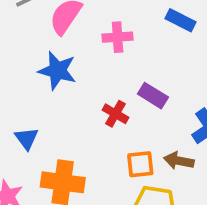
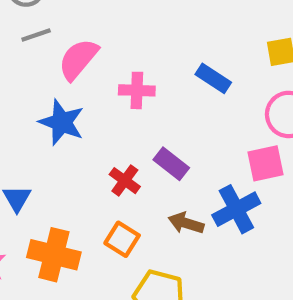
brown arrow: (179, 161) -> (186, 223), moved
orange square: (140, 164) -> (122, 239), moved, turned 32

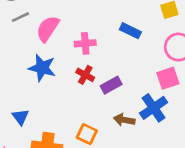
purple rectangle: (171, 164) -> (111, 85), turned -60
red cross: (125, 181) -> (85, 75), moved

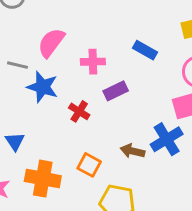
gray line: (21, 17) -> (18, 65), moved, turned 36
red cross: (85, 75) -> (79, 111), moved
purple rectangle: (111, 85) -> (116, 91), moved

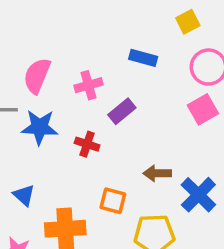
blue cross: (167, 139) -> (198, 195), moved

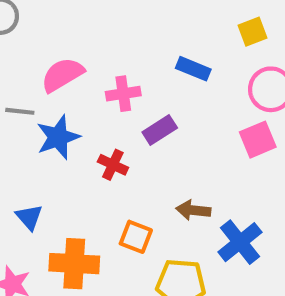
pink semicircle: (37, 76) -> (62, 75), turned 30
blue star: (40, 127) -> (58, 137), turned -30

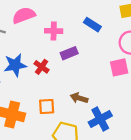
blue star: (58, 137) -> (15, 65), moved
orange square: (136, 237) -> (47, 106), turned -35

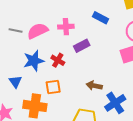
pink semicircle: (24, 15) -> (38, 31), moved
orange square: (47, 106) -> (53, 87), moved

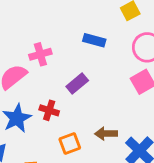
pink cross: (66, 27) -> (40, 54), moved
orange square: (53, 87) -> (70, 144), moved

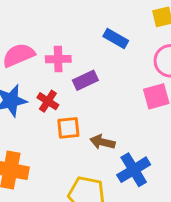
pink cross: (40, 54) -> (58, 59), moved
orange square: (70, 144) -> (68, 128), moved

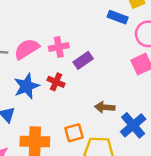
blue rectangle: (116, 38) -> (118, 17), moved
orange square: (68, 128) -> (74, 133), moved

